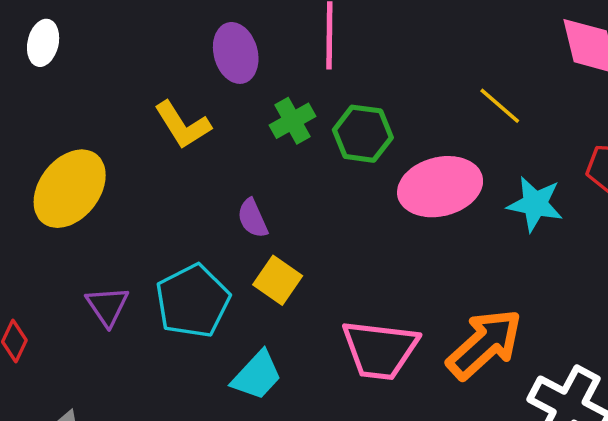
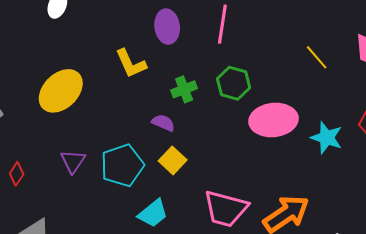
yellow line: (500, 106) -> (317, 57), moved
green cross: (292, 121) -> (184, 89), moved
purple semicircle: (253, 218) -> (163, 123), turned 130

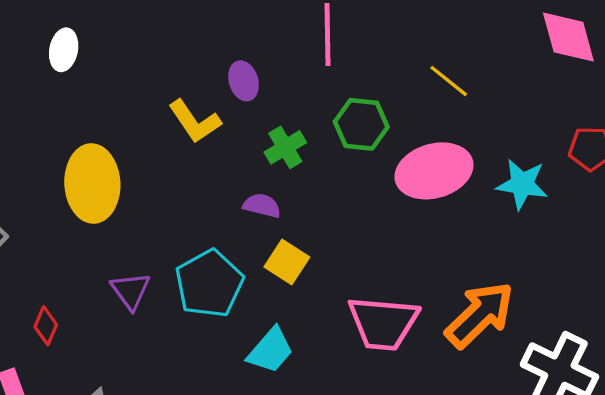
purple ellipse: (167, 27) -> (244, 81), moved, size x0.7
yellow line: (317, 57) -> (449, 81), moved
yellow ellipse: (61, 91) -> (92, 184), turned -39

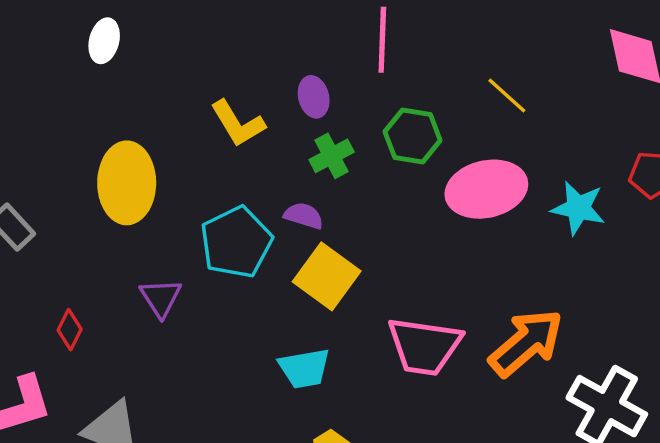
purple ellipse: (244, 81) -> (314, 97), moved
yellow square: (287, 262) -> (327, 276), size x1.4
cyan pentagon: (209, 284) -> (236, 242), moved
cyan trapezoid: (270, 350) -> (304, 368), turned 36

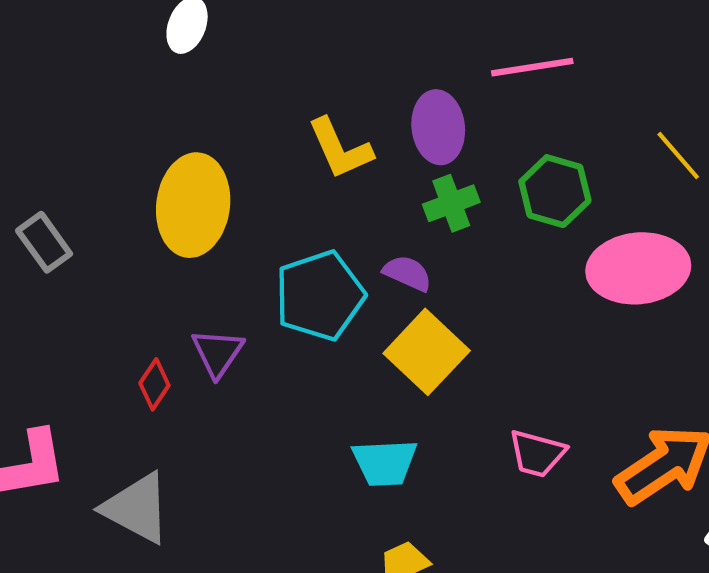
pink line: (382, 40) -> (532, 67), turned 72
purple ellipse: (314, 97) -> (438, 127), size x1.4
red diamond: (70, 330) -> (154, 384), moved
pink trapezoid: (424, 346) -> (537, 454), size x0.6

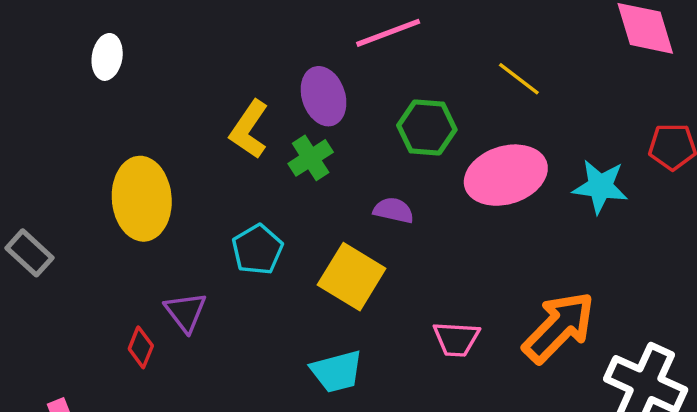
yellow L-shape: (340, 149) -> (249, 129), turned 70
green cross: (451, 203) -> (311, 158), moved
purple semicircle: (407, 273) -> (393, 210), moved
cyan pentagon: (320, 296) -> (257, 250), size x0.7

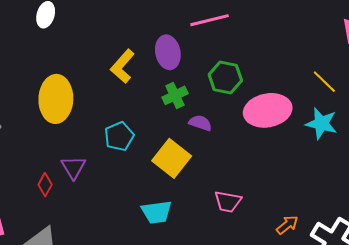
yellow line: (519, 79) -> (324, 82), moved
green cross: (311, 158) -> (175, 95), moved
orange arrow: (559, 327) -> (287, 225), moved, size x0.5

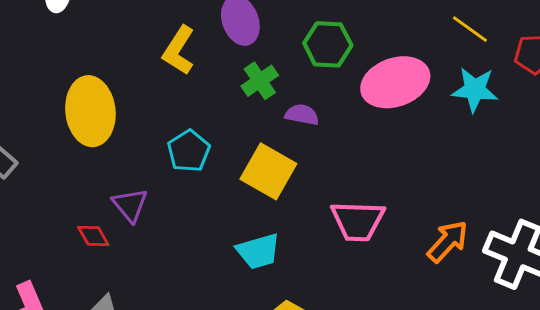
red diamond: (45, 185) -> (93, 236), turned -50
pink trapezoid: (228, 202) -> (358, 221), size x1.4
orange arrow: (287, 225) -> (448, 241), size x1.4

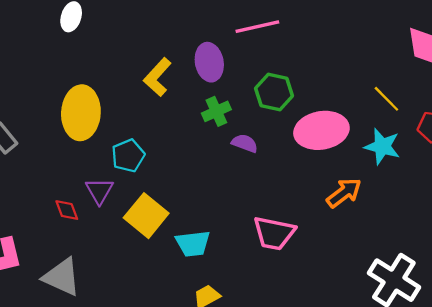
cyan pentagon: (189, 151) -> (128, 156), moved
yellow square: (268, 171) -> (146, 216), moved
orange arrow: (448, 241) -> (344, 193), moved

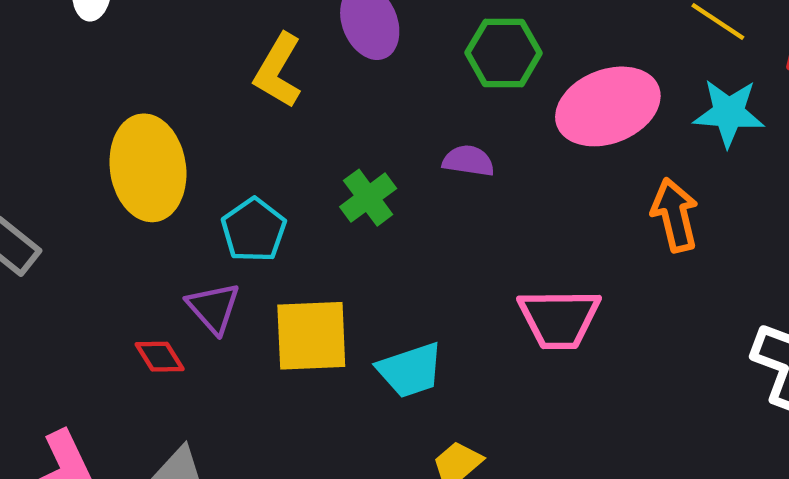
green cross: (216, 111) -> (368, 198), moved
orange arrow: (344, 193) -> (675, 215), turned -54
yellow square: (146, 216) -> (311, 336), turned -30

